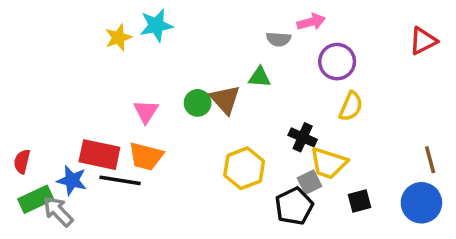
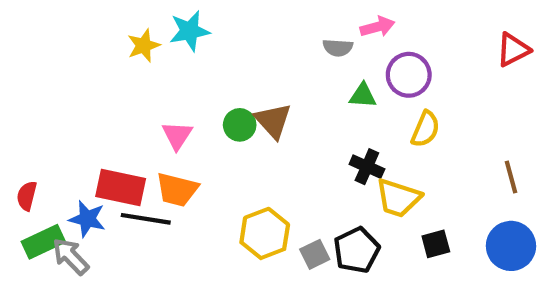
green triangle: (260, 77) -> (363, 96), moved
brown line: (430, 160) -> (511, 177), moved
yellow hexagon: (244, 168) -> (265, 233), moved
gray square: (310, 182) -> (315, 254), moved

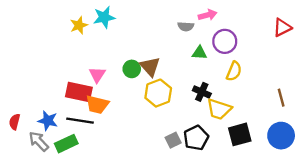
red rectangle: (121, 187) -> (79, 92), moved
red semicircle: (27, 196) -> (15, 122), moved
yellow hexagon: (265, 233) -> (158, 93), moved
green rectangle: (43, 242) -> (66, 144), moved
black square: (436, 244) -> (240, 134), size x1.5

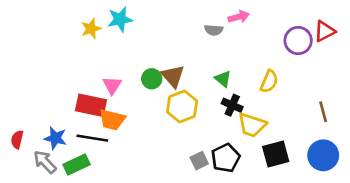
purple circle: (225, 41) -> (298, 41), moved
green triangle: (199, 53) -> (223, 79), moved, turned 35

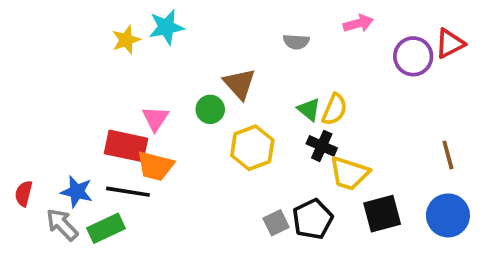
pink arrow: (239, 17) -> (358, 23), moved
brown triangle: (173, 76) -> (239, 84), moved
yellow semicircle: (269, 81) -> (335, 109), moved

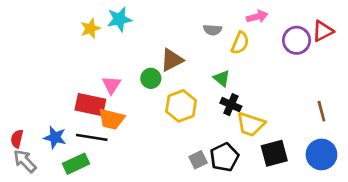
brown triangle: (239, 84) -> (172, 60), turned 45
yellow semicircle: (335, 109) -> (240, 43), moved
gray arrow: (62, 225) -> (25, 161), moved

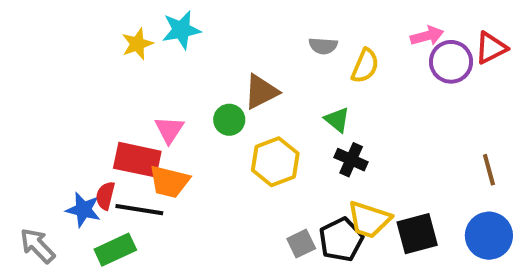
pink arrow: (257, 17) -> (427, 36), moved
yellow trapezoid: (251, 124) -> (369, 220), moved
red semicircle: (17, 139) -> (105, 196), moved

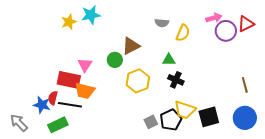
green triangle: (337, 120) -> (169, 60), turned -40

